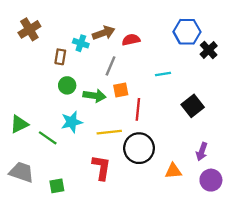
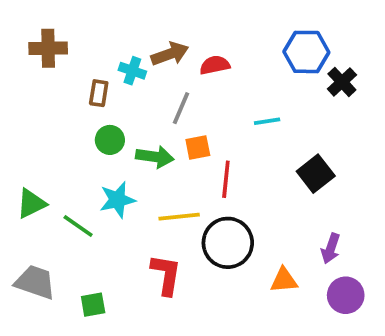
brown cross: (29, 29) -> (48, 48), turned 30

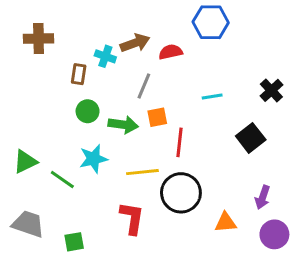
blue hexagon: (306, 52) -> (211, 22), moved
black cross: (342, 82) -> (271, 90), moved

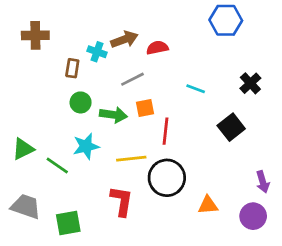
blue hexagon: (211, 22) -> (226, 20), moved
gray line: (144, 86) -> (133, 79), turned 40
cyan line: (212, 96) -> (196, 89), turned 30
purple arrow: (263, 197) -> (263, 182), moved, turned -35
green square: (74, 242) -> (68, 223), size x1.4

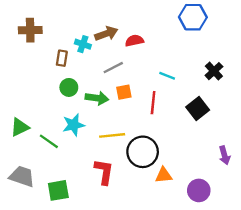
red line: (165, 131) -> (153, 103), moved
orange triangle: (208, 205) -> (164, 175), moved
purple circle: (253, 216) -> (199, 190), moved

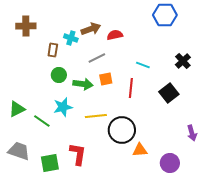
red L-shape: (104, 172) -> (78, 154), moved

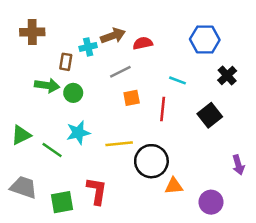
blue hexagon: (165, 15) -> (205, 39), moved
cyan cross: (71, 38) -> (88, 47), turned -32
green arrow: (83, 84) -> (47, 85), moved

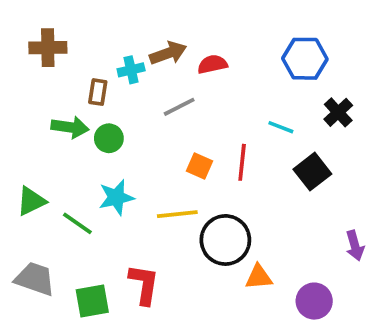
cyan line: (177, 80) -> (281, 127), moved
orange square: (132, 98) -> (199, 166), moved, turned 35

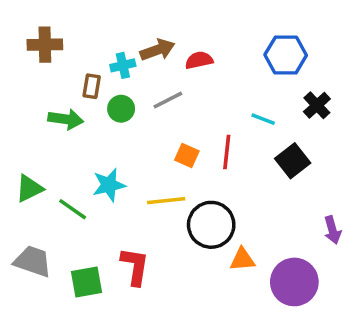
green circle: (109, 138) -> (121, 109), moved
purple circle: (314, 301) -> (294, 282), size x1.4

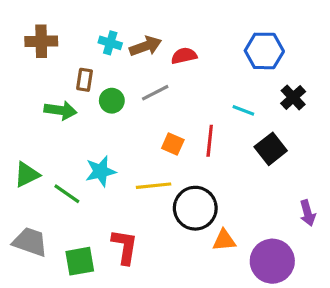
cyan cross: (123, 65) -> (110, 43), moved, turned 30

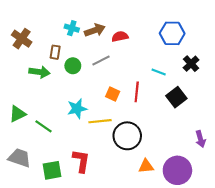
brown cross: (41, 41) -> (22, 39), moved, turned 36
cyan star: (101, 171) -> (77, 109), moved
orange triangle: (224, 240) -> (146, 166), moved

